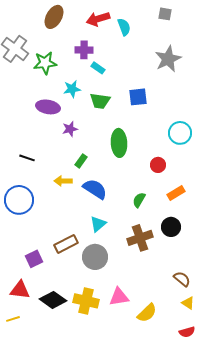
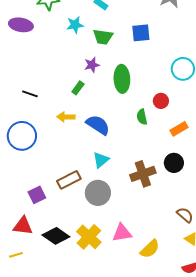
purple ellipse: (48, 107) -> (21, 25), moved
purple star: (70, 129) -> (92, 65), moved
green rectangle: (81, 161) -> (78, 88), moved
green semicircle: (139, 200) -> (142, 117), moved, turned -42
yellow cross: (86, 301) -> (89, 237), turned 30

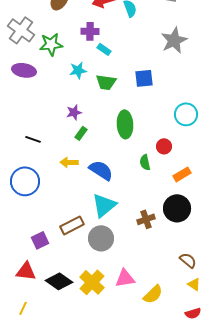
purple star: (92, 65) -> (74, 112), moved
cyan triangle: (101, 160) -> (104, 205), size x1.5
black circle: (174, 163) -> (177, 208), size x1.4
brown cross: (143, 174) -> (146, 219), size x0.7
yellow line: (16, 255) -> (23, 308), moved, turned -48

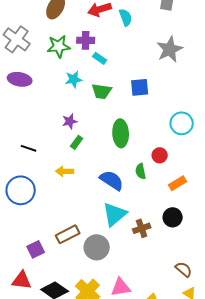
green star: (51, 44) -> (59, 46), moved
blue semicircle: (101, 170) -> (112, 180), moved
cyan triangle: (104, 205) -> (115, 214), moved
black circle: (177, 208) -> (173, 217), size x0.7

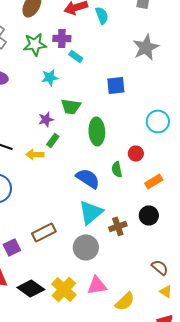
green trapezoid: (102, 91) -> (71, 106), moved
yellow arrow: (65, 171) -> (35, 154), moved
gray circle: (97, 247) -> (86, 247), moved

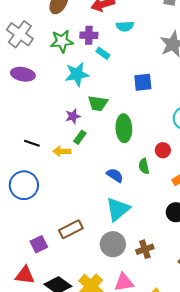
cyan semicircle: (102, 15) -> (125, 26), moved, turned 108
cyan star: (50, 77) -> (77, 74), size x1.4
blue semicircle: (88, 178) -> (115, 175), size x0.7
brown cross: (118, 226) -> (145, 249), moved

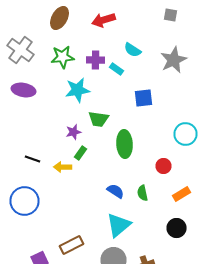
cyan semicircle: (125, 26) -> (132, 50), moved, turned 36
purple cross: (89, 35) -> (96, 60), moved
cyan rectangle: (103, 53) -> (116, 69), moved
green semicircle: (144, 166) -> (142, 193), moved

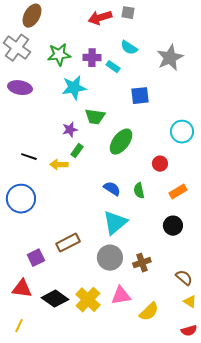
gray square: (170, 15) -> (128, 13), moved
brown ellipse: (60, 18) -> (32, 16), moved
green ellipse: (124, 144) -> (121, 142), turned 40

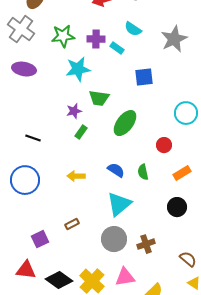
yellow arrow: (59, 165) -> (76, 176), moved
brown rectangle: (68, 243) -> (72, 224), size x0.6

